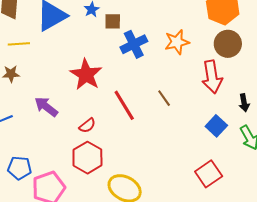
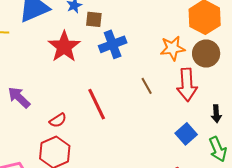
orange star: (177, 42) -> (172, 48), moved
red star: (86, 75) -> (64, 47), moved
brown line: (164, 98) -> (147, 86), moved

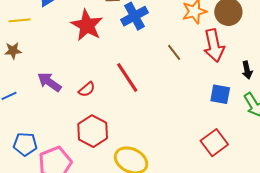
red semicircle: (58, 120) -> (87, 89), moved
blue square: (186, 134) -> (220, 94), turned -30

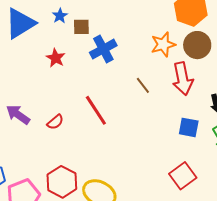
red star: (87, 25) -> (56, 58), size x0.6
red hexagon: (93, 131) -> (62, 182), moved

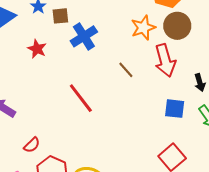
red semicircle: (55, 122) -> (32, 145), moved

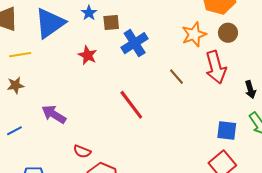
brown circle: (177, 26) -> (228, 33), size x0.7
blue square: (175, 109) -> (227, 130), moved
red semicircle: (32, 145) -> (82, 151), turned 66

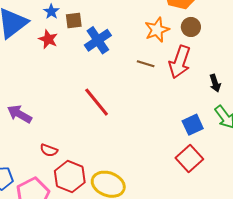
red star: (88, 55) -> (48, 39), moved
red arrow: (216, 67) -> (180, 62), turned 36
brown line: (176, 77) -> (146, 64), moved, turned -30
blue square: (227, 130) -> (193, 125), turned -30

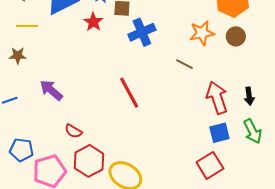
red arrow: (180, 62) -> (217, 98), moved, turned 132

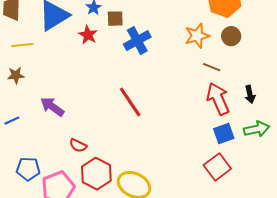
brown line: (184, 64) -> (212, 67), moved
green arrow: (253, 131) -> (257, 129), turned -70

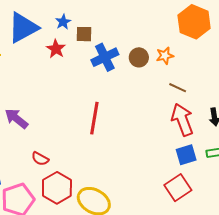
orange star: (197, 36) -> (165, 56), size x0.7
brown circle: (231, 36) -> (139, 57), moved
red line: (130, 102) -> (94, 118), turned 40

